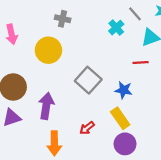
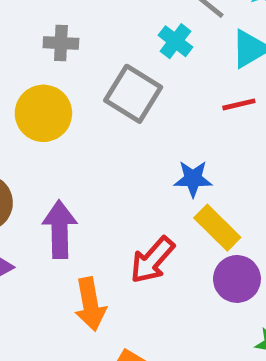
gray square: (88, 80) -> (133, 94), moved
blue star: (124, 90) -> (193, 179), moved
red arrow: (87, 128) -> (152, 260), size x1.5

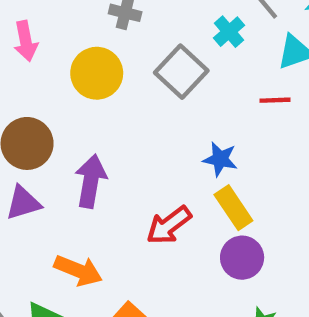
orange arrow: (90, 304) -> (78, 270), moved, turned -69

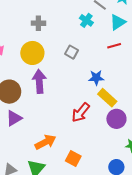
gray square: (181, 72) -> (72, 52), moved, size x0.6
purple arrow: (91, 181) -> (39, 81), moved
orange arrow: (78, 270) -> (45, 142), turned -35

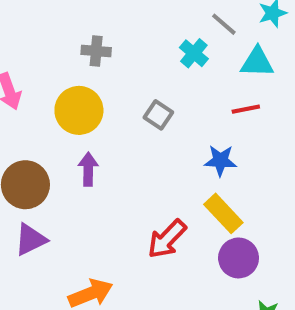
cyan triangle: (118, 22) -> (257, 62), turned 30
blue star: (96, 78) -> (220, 161), moved
purple arrow: (39, 81) -> (88, 169), size x0.7

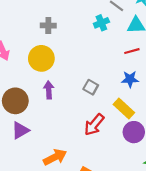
cyan cross: (194, 53) -> (101, 23), turned 32
gray square: (158, 115) -> (91, 87), moved
blue star: (220, 161) -> (130, 79), moved

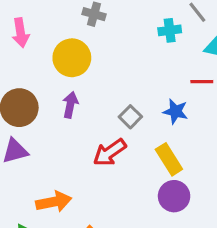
blue star: (130, 79) -> (175, 111), moved
red arrow: (94, 125) -> (110, 152), moved

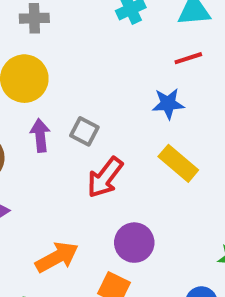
gray square: (130, 117) -> (84, 131), moved
purple circle: (174, 196) -> (134, 243), moved

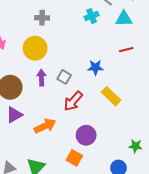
red line: (188, 58) -> (126, 50), moved
blue star: (168, 104) -> (95, 67), moved
orange arrow: (57, 257) -> (45, 126), moved

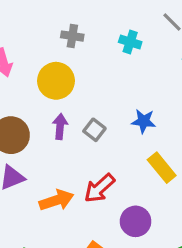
cyan cross: (92, 16) -> (130, 42), moved, turned 32
red arrow: (73, 101) -> (99, 188), moved
purple circle: (86, 135) -> (136, 221), moved

